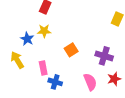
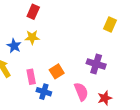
orange square: (71, 50) -> (57, 71), moved
red star: (114, 79) -> (105, 98), moved

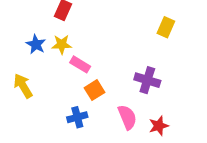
blue star: (14, 46) -> (36, 44), moved
pink rectangle: (31, 77) -> (80, 64), moved, turned -48
blue cross: (44, 92) -> (77, 117), turned -32

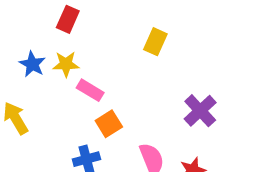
yellow rectangle: (166, 27) -> (155, 42), moved
purple cross: (147, 80) -> (200, 111), moved, turned 30

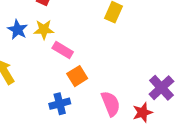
purple cross: (200, 111) -> (161, 88), moved

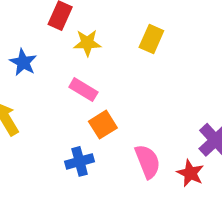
yellow star: (44, 30) -> (87, 43), moved
red star: (143, 112) -> (190, 173), turned -30

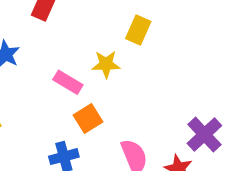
yellow star: (87, 43) -> (106, 64), moved

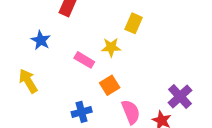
orange square: (88, 118) -> (110, 85), moved

